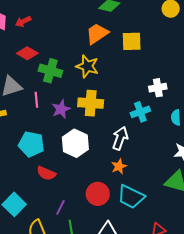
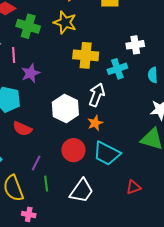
yellow cross: (91, 103) -> (86, 55), moved
purple star: (61, 109) -> (31, 73), moved
white hexagon: (75, 143) -> (65, 108), moved

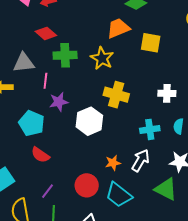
green cross: (28, 26) -> (65, 55), turned -30
cyan cross: (117, 69) -> (150, 129), moved
white arrow: (97, 95) -> (141, 160), moved
white hexagon: (65, 108) -> (89, 121), moved

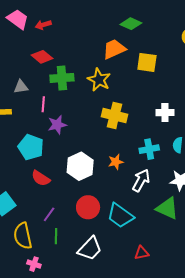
gray triangle: (24, 63) -> (21, 87), size x0.7
white hexagon: (89, 121) -> (80, 166), moved
orange star: (113, 163) -> (116, 162), moved

